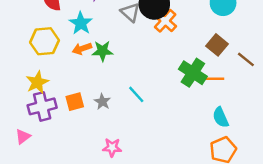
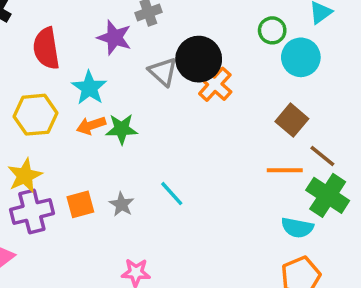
brown line: (246, 59) -> (322, 156), moved
green cross: (193, 73) -> (328, 195), moved
cyan semicircle: (221, 117) -> (297, 228), turned -55

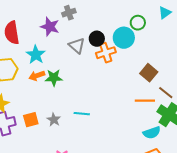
cyan circle: (301, 57) -> (124, 38), moved
black circle: (199, 59) -> (97, 39), size x0.6
orange cross: (215, 84) -> (106, 53), turned 30
cyan line: (172, 194) -> (82, 114), turned -42
cyan semicircle: (297, 228) -> (152, 133), turned -30

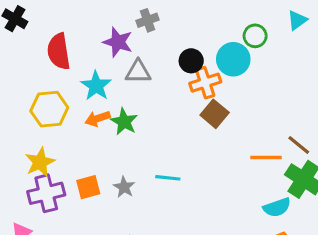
gray triangle: (77, 46) -> (138, 72), moved, turned -42
brown square: (149, 73) -> (215, 114), moved
green star: (54, 78) -> (124, 122), turned 30

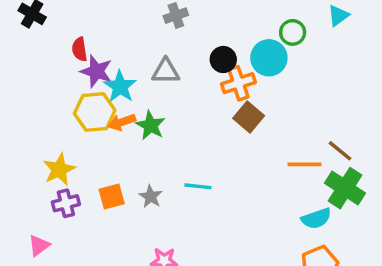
purple star: (118, 42) -> (96, 71), moved
red semicircle: (59, 51) -> (79, 49), size x0.6
yellow hexagon: (49, 109) -> (95, 112), moved
purple cross: (46, 193) -> (66, 203), size x0.7

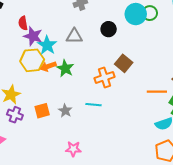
cyan circle: (269, 58) -> (136, 14), moved
orange cross: (238, 83) -> (105, 77), moved
purple cross: (66, 203) -> (15, 115), turned 35

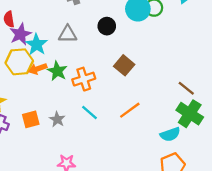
purple star: (33, 36) -> (20, 34), turned 30
orange cross: (105, 77) -> (84, 79), moved
orange line: (157, 92) -> (130, 110), moved, turned -36
cyan line: (93, 105) -> (90, 112), turned 35

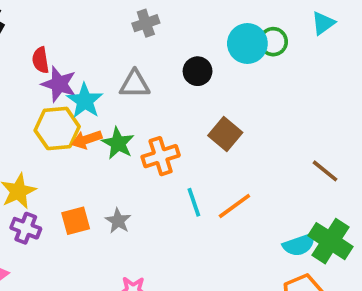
purple star: (20, 34) -> (59, 84), turned -30
cyan line: (90, 112) -> (194, 202), moved, turned 30
green cross: (190, 114) -> (330, 241), moved

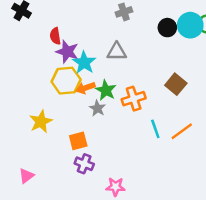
black circle: (198, 71) -> (167, 28), moved
gray star: (118, 221) -> (97, 108), moved
purple cross: (26, 228) -> (84, 164), moved

